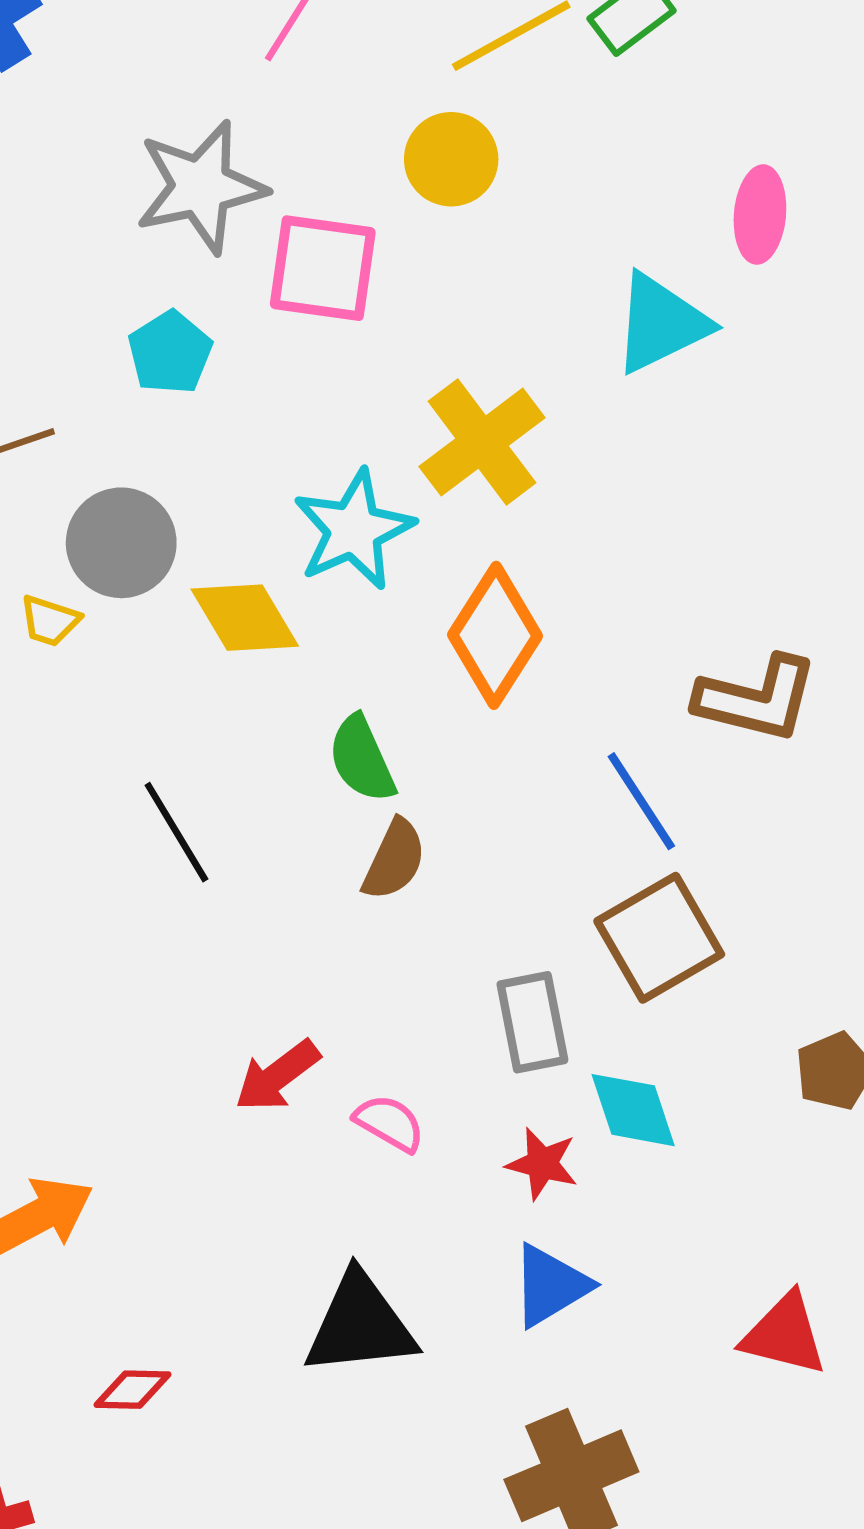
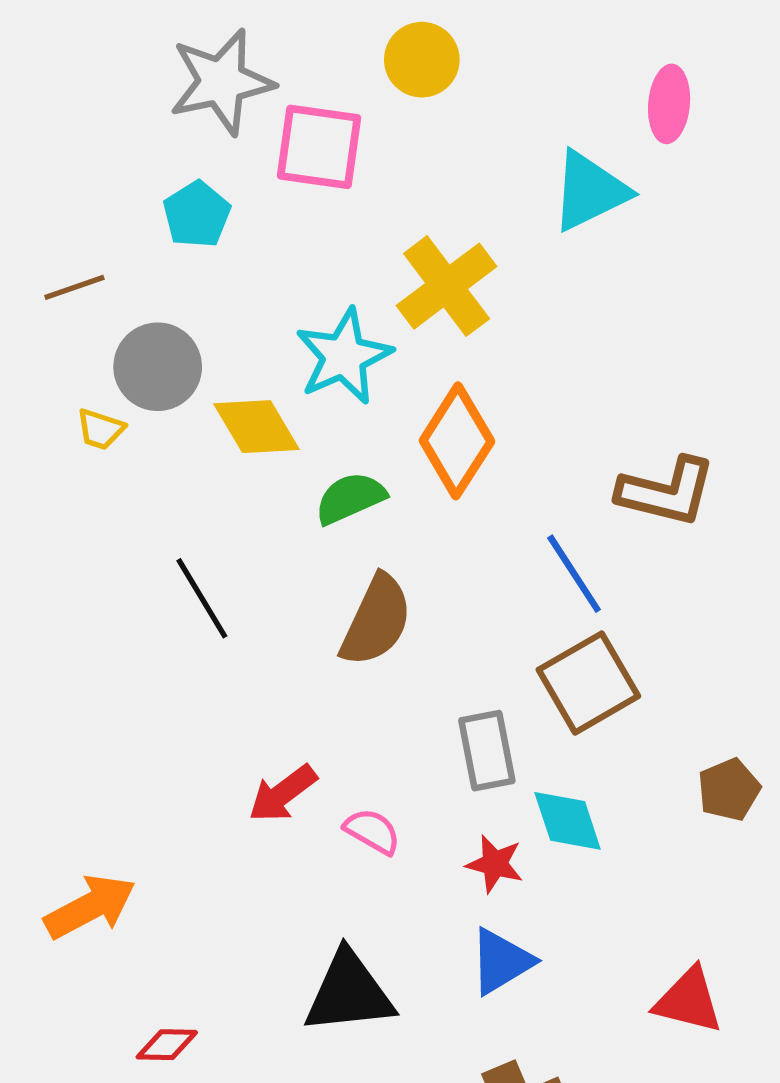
green semicircle: (362, 759) -> (350, 498), moved, turned 90
brown semicircle: (394, 860) -> (376, 620), size x1.4

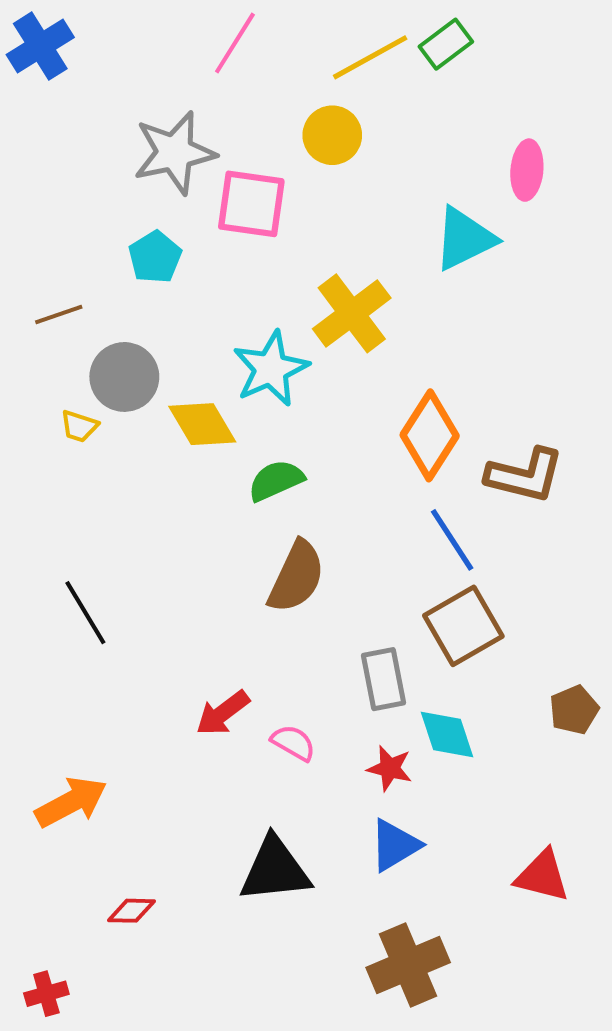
orange diamond: (457, 441) -> (430, 435), moved
black line: (202, 598) -> (85, 613), moved

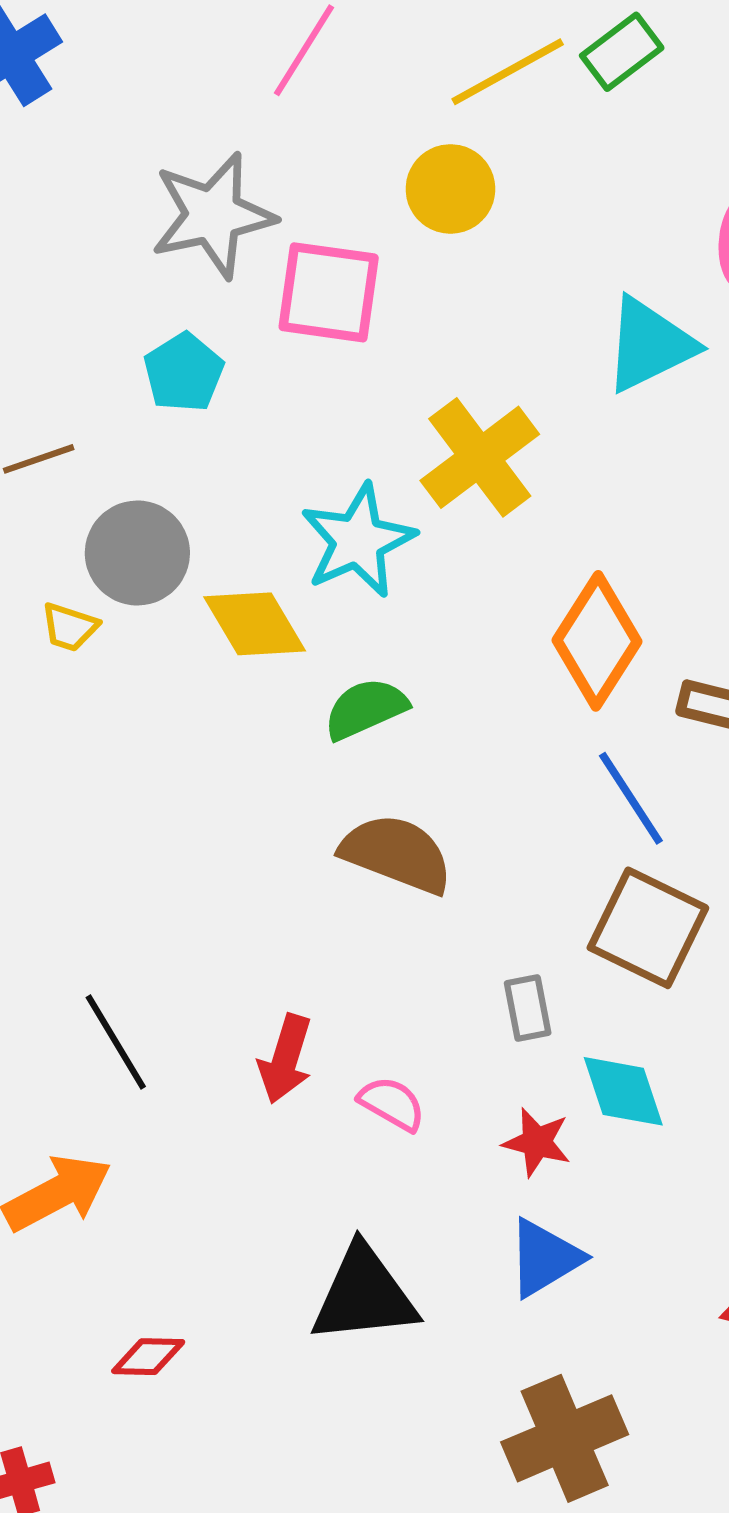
brown semicircle: (296, 577) -> (397, 854), turned -94
black line: (85, 613) -> (116, 1042), moved
brown square: (463, 626) -> (648, 928), turned -34
gray rectangle: (383, 679) -> (528, 1008), size x0.7
red arrow: (223, 713) -> (285, 1059), turned -36

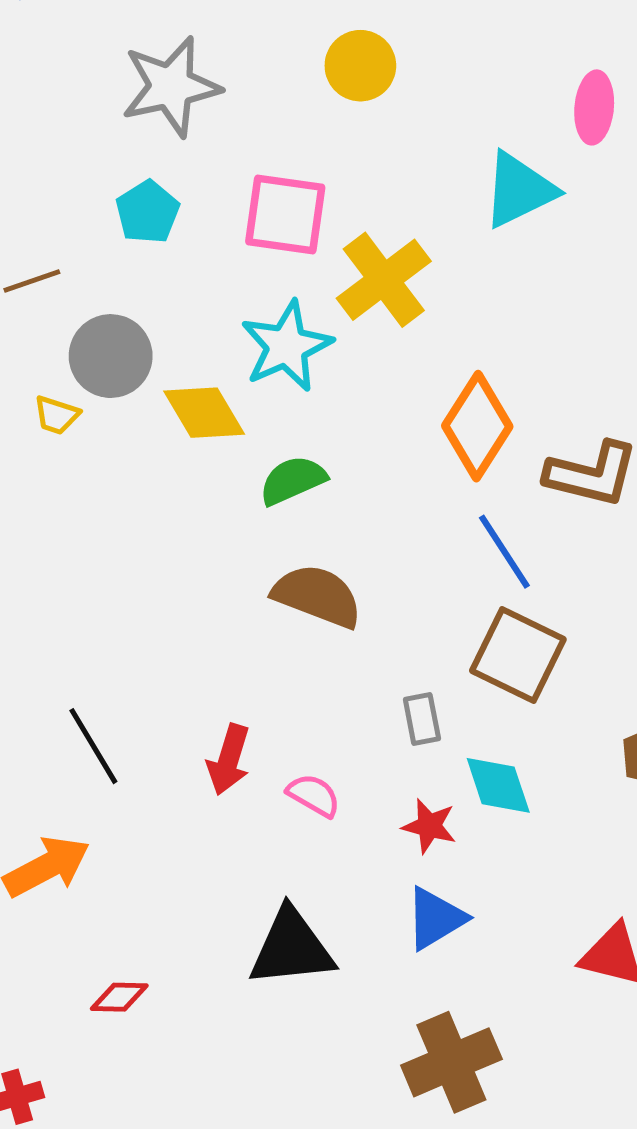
pink square: (329, 292) -> (285, 215), moved

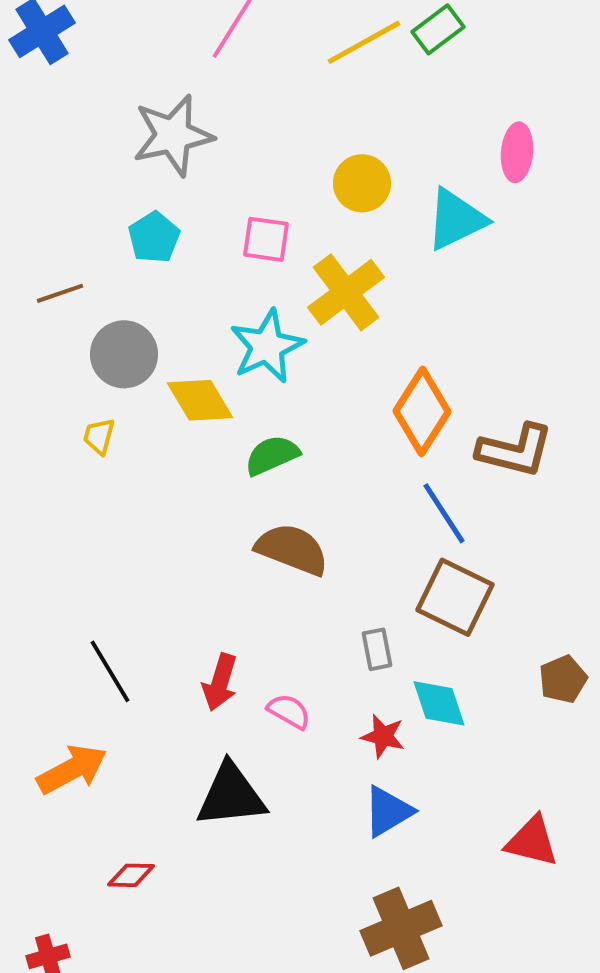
yellow circle: (360, 66) -> (362, 183), moved
pink square: (285, 215) -> (266, 239), size x0.7
yellow trapezoid: (56, 415) -> (99, 436), moved, turned 87
black triangle: (291, 948) -> (231, 795), moved

